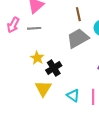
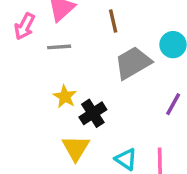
brown line: (78, 14) -> (113, 21), moved
pink arrow: (13, 25) -> (25, 26), moved

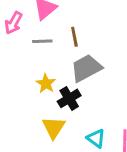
brown line: (113, 21) -> (74, 37), moved
gray trapezoid: (133, 63) -> (86, 68), moved

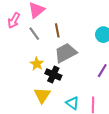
gray line: (42, 41) -> (34, 34), turned 56
black cross: (69, 98) -> (53, 75), turned -35

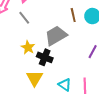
brown line: (57, 30) -> (73, 15), moved

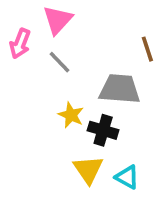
gray trapezoid: (56, 36) -> (120, 89), turned 40
cyan triangle: (65, 85) -> (127, 177), moved

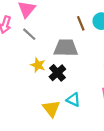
black cross: (103, 130) -> (57, 73), turned 35
yellow triangle: (88, 170) -> (51, 109), moved

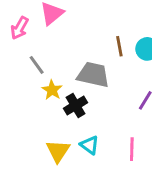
gray line: (29, 34) -> (37, 65), moved

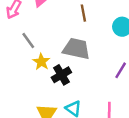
brown line: (119, 46) -> (83, 13), moved

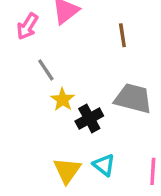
gray trapezoid: (76, 49) -> (133, 98), moved

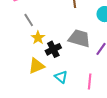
yellow triangle: (67, 171) -> (36, 66), moved, turned 30

